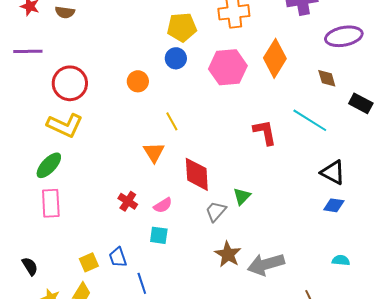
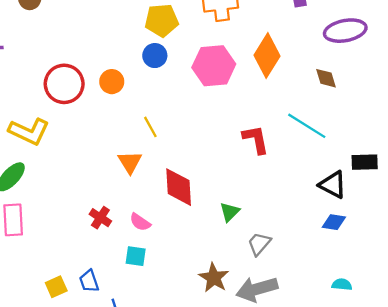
red circle: (70, 83) -> (64, 84), moved
black rectangle: (361, 103) -> (365, 162), moved, turned -30
pink semicircle: (163, 205) -> (140, 222), turned 66
gray trapezoid: (216, 211) -> (259, 244), moved

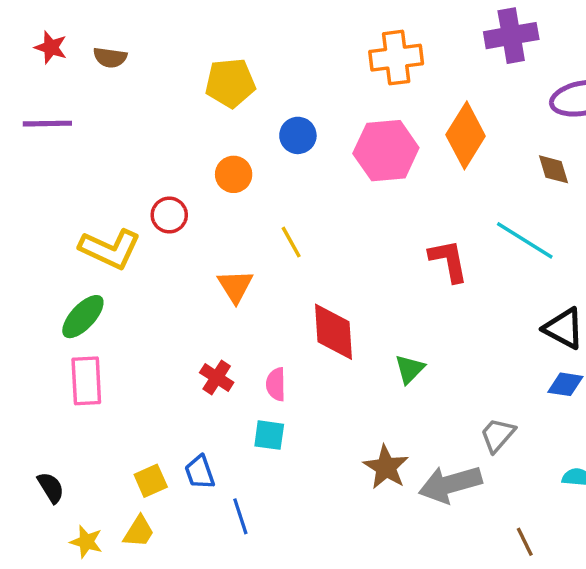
yellow pentagon: (162, 20) -> (230, 83), moved
red circle: (64, 84) -> (169, 215), moved, size x0.6
orange triangle: (130, 162) -> (235, 286), moved
pink semicircle: (140, 222) -> (276, 384), turned 55
gray trapezoid: (259, 244) -> (498, 435), moved

